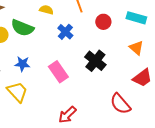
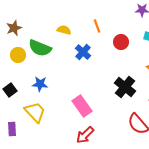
black cross: (95, 61) -> (125, 87), moved
pink rectangle: (58, 72) -> (82, 106), moved

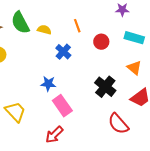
green semicircle: (40, 48) -> (20, 23), moved, turned 40
blue star: (40, 84) -> (48, 84), moved
red arrow: (85, 135) -> (54, 135), moved

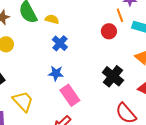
orange line: (77, 26) -> (120, 15), moved
blue cross: (63, 52) -> (60, 43), moved

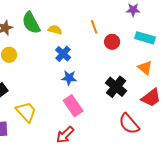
orange line: (120, 15) -> (94, 27), moved
blue star: (56, 73) -> (69, 78), moved

